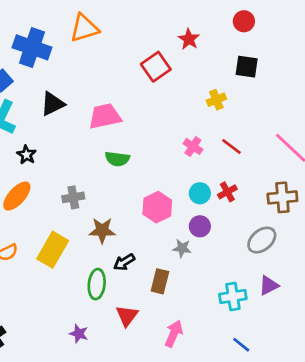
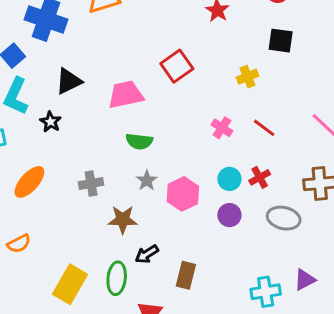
red square: (156, 67) -> (177, 66), moved
black star: (26, 155) -> (50, 122), moved
gray ellipse: (262, 240) -> (284, 218), moved, turned 52
gray star: (182, 248) -> (147, 180), moved, turned 30
yellow rectangle: (53, 250) -> (70, 284), moved

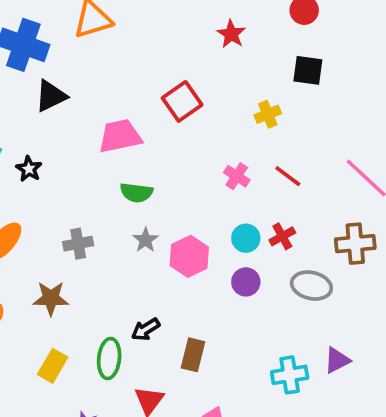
black triangle: (69, 81) -> (51, 96), moved
brown star: (123, 220) -> (51, 298), moved
yellow rectangle: (70, 284) -> (53, 366), size x0.7

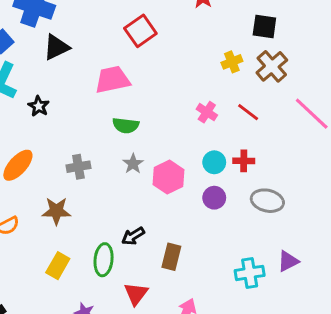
red square: (182, 101) -> (140, 31), moved
red cross: (282, 236) -> (244, 161), turned 30
brown cross: (355, 244) -> (272, 66), moved, turned -36

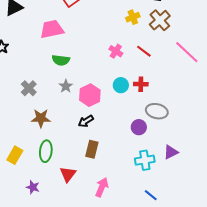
gray cross: (78, 167) -> (29, 88), turned -35
purple circle: (214, 198) -> (139, 127), moved
brown star: (56, 211) -> (41, 118), moved
black arrow: (133, 236) -> (86, 121), moved

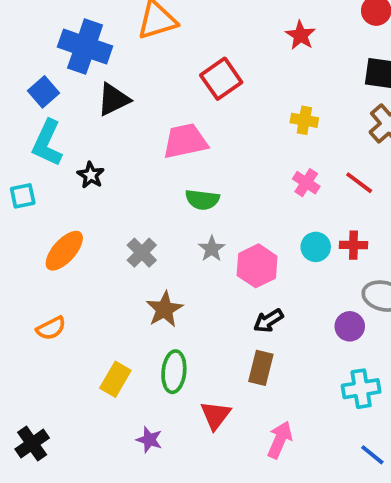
yellow cross: (133, 17) -> (304, 120), moved, turned 32
brown star: (41, 118) -> (164, 309), turned -30
black arrow: (86, 121) -> (268, 321), moved

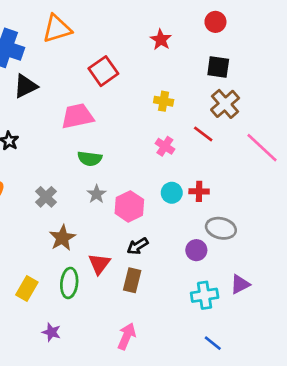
red line: (359, 183) -> (203, 134), moved
red triangle: (215, 415) -> (99, 264), moved
pink arrow: (280, 440) -> (127, 336), moved

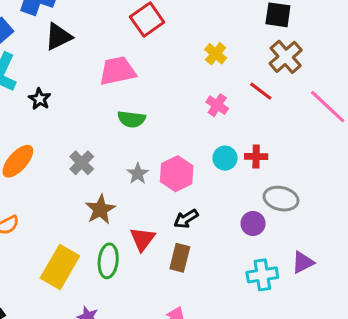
yellow cross: (164, 101) -> (216, 54), turned 30
gray star: (97, 194) -> (138, 174), moved
yellow rectangle: (27, 288) -> (60, 267), size x1.5

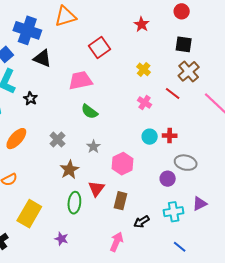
black triangle: (58, 37) -> (42, 58), turned 48
green semicircle: (132, 119) -> (89, 112), turned 30
pink hexagon: (177, 174) -> (123, 164), moved
black arrow: (186, 219) -> (142, 222), moved
yellow rectangle: (60, 267) -> (29, 214), moved

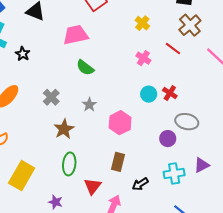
red cross: (170, 136) -> (170, 93), turned 32
red triangle: (96, 189) -> (93, 186), moved

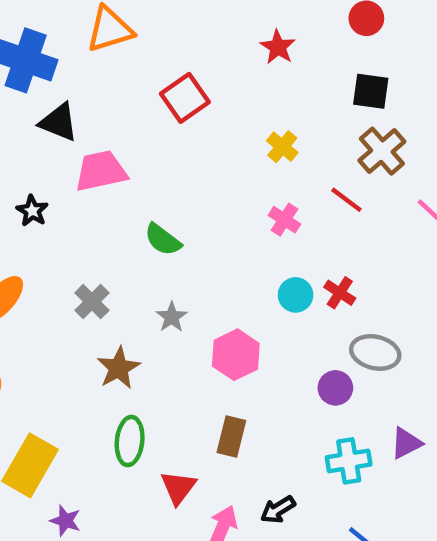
pink trapezoid: (76, 35) -> (101, 171), moved
black arrow: (140, 184) -> (278, 510), moved
purple star: (55, 202) -> (65, 521), moved

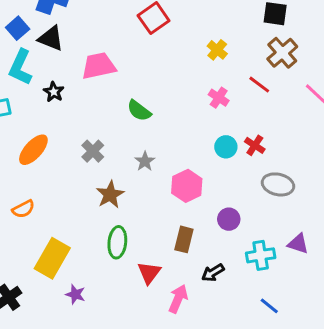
black triangle: (59, 122) -> (51, 38), moved
purple circle: (335, 388) -> (229, 219), moved
purple triangle: (406, 443) -> (298, 244), turned 45
black arrow: (278, 510) -> (213, 273), moved

